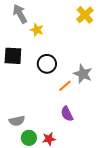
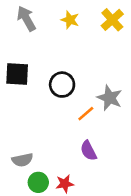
yellow star: (37, 30) -> (70, 20), moved

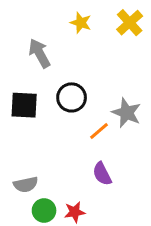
gray arrow: (26, 18) -> (39, 53), moved
black square: (17, 74) -> (24, 105), moved

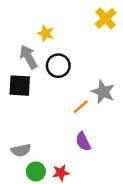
yellow star: (81, 23) -> (46, 33), moved
gray arrow: (39, 53) -> (28, 57), moved
black circle: (72, 97) -> (58, 66), moved

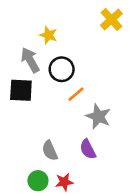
gray star: (103, 92) -> (98, 116), moved
orange line: (81, 107) -> (76, 94), moved
gray semicircle: (21, 150) -> (50, 151), moved, turned 78

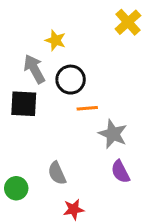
orange line: (76, 94) -> (87, 108), turned 36
purple semicircle: (88, 149) -> (120, 172), moved
green circle: (38, 181) -> (16, 188), moved

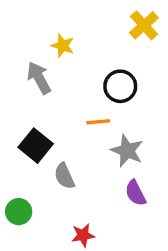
black circle: (71, 80) -> (120, 86), moved
black square: (24, 104) -> (36, 146), moved, turned 36
gray semicircle: (57, 173) -> (64, 176), moved

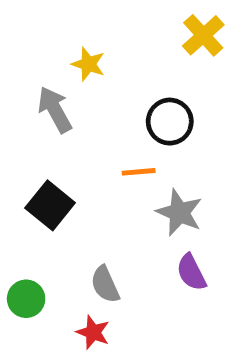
gray semicircle: (64, 176) -> (105, 284), moved
red star: (83, 235) -> (93, 332), moved, turned 30

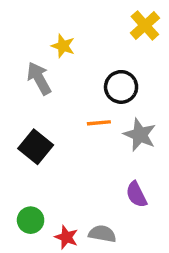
gray star: (179, 213) -> (140, 135), moved
gray semicircle: (105, 284) -> (102, 234), moved, turned 124
green circle: (26, 299) -> (31, 220), moved

